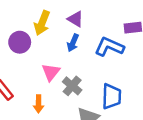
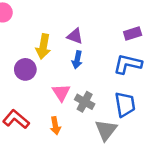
blue L-shape: (109, 47) -> (128, 64), moved

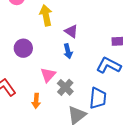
yellow arrow: (43, 46) -> (46, 15), moved, turned 144
blue arrow: (77, 60) -> (68, 51), turned -40

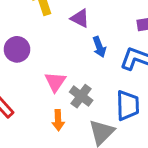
blue arrow: (68, 51) -> (99, 47), moved
orange arrow: (36, 101) -> (58, 120), moved

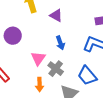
blue arrow: (99, 47) -> (60, 43), moved
blue trapezoid: (128, 105) -> (87, 76), turned 140

